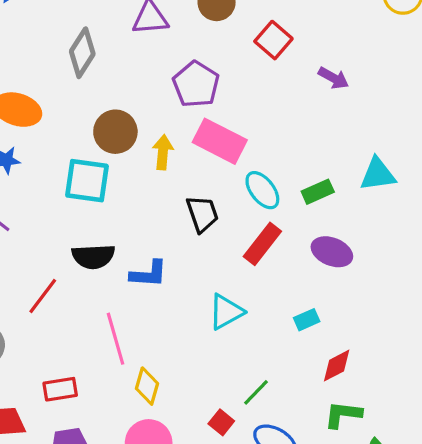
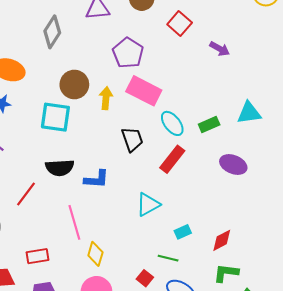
purple ellipse: (332, 252) -> (233, 164), moved
cyan rectangle: (307, 320) -> (183, 232), moved
green line: (256, 392) -> (168, 258), turned 60

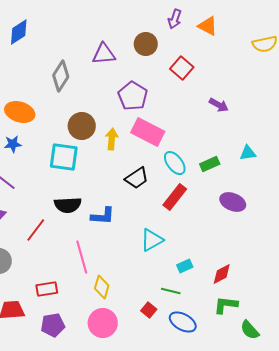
purple arrow: (220, 49) -> (219, 105), moved
cyan triangle: (249, 113) -> (248, 153), size x0.7
black trapezoid: (132, 139) -> (137, 178), turned 75

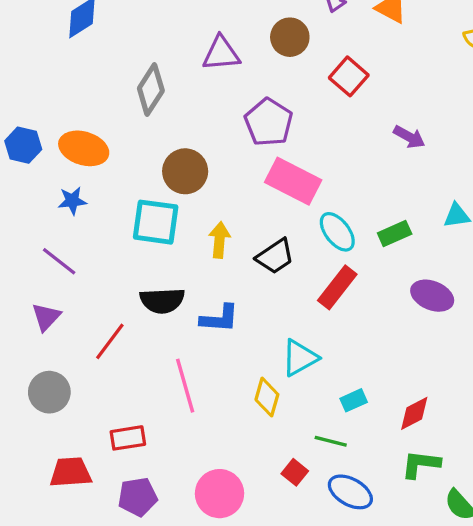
yellow arrow: (112, 139) -> (219, 240), moved
yellow diamond: (102, 287) -> (267, 397), moved

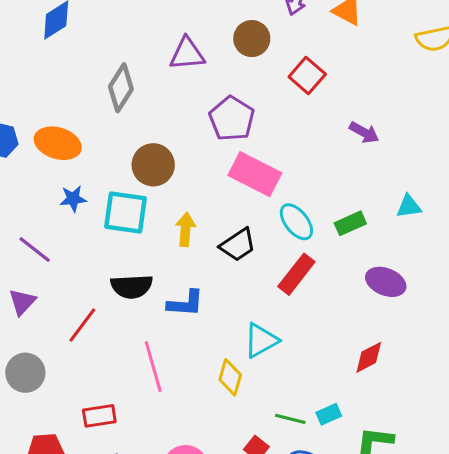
blue star: (72, 201) -> (73, 199), moved
cyan rectangle: (354, 400) -> (329, 414), moved
red diamond: (414, 413) -> (369, 357), moved

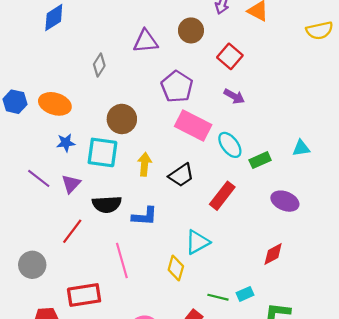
gray diamond: (121, 88) -> (99, 65), size x0.7
purple arrow: (364, 132) -> (234, 96), moved
cyan ellipse: (296, 222) -> (230, 145), moved
purple triangle: (22, 302) -> (71, 184), moved
red rectangle: (99, 416) -> (84, 295), size x1.4

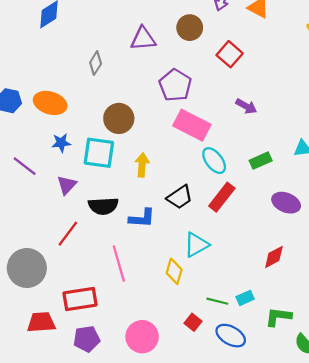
purple arrow: (234, 96) -> (246, 106), moved
cyan ellipse: (230, 145) -> (214, 161), moved
black trapezoid: (181, 175) -> (180, 197), moved
purple line: (39, 178) -> (25, 166), moved
gray circle: (32, 265) -> (27, 268), size x1.4

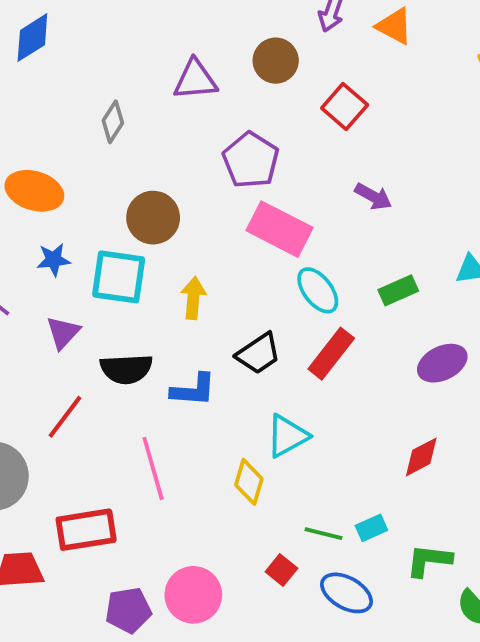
purple ellipse: (286, 203) -> (442, 363), turned -48
purple pentagon: (87, 339) -> (128, 610), moved

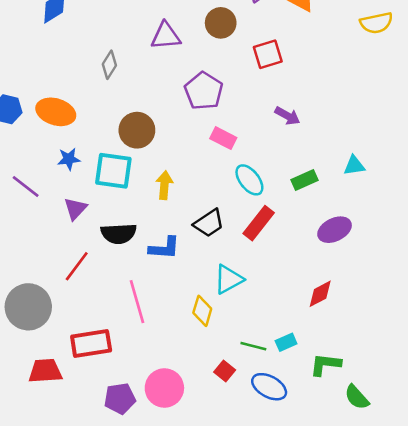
red square: (345, 107) -> (268, 54), turned 32
pink rectangle: (279, 229) -> (223, 138), size x0.6

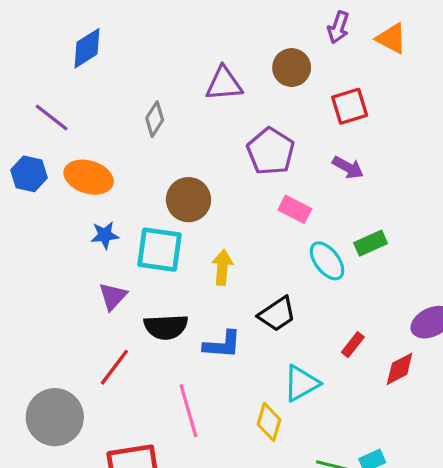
purple arrow: (287, 116) -> (348, 167), moved
green rectangle: (304, 180) -> (371, 243), moved
purple line: (26, 186) -> (52, 117), moved
red rectangle: (259, 223) -> (353, 345), moved, size x0.6
red diamond: (320, 294) -> (400, 369), moved

